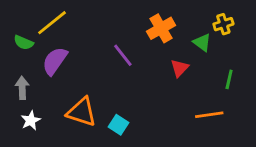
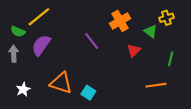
gray arrow: (22, 88) -> (14, 54), moved

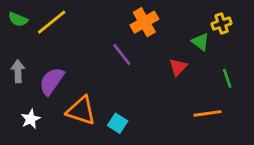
orange cross: (120, 21) -> (144, 22), moved
green semicircle: (18, 31) -> (18, 19), moved
purple semicircle: (41, 45) -> (52, 81), moved
green line: (171, 59) -> (227, 78), turned -32

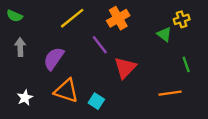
yellow line: (52, 22) -> (72, 18), moved
red triangle: (178, 67) -> (125, 68), moved, size x1.5
gray arrow: (18, 71) -> (20, 47), moved
purple semicircle: (52, 81) -> (54, 59), moved

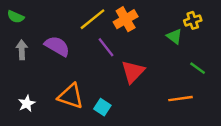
yellow line: (72, 18) -> (93, 19), moved
purple semicircle: (54, 59) -> (57, 46), moved, turned 85
green line: (186, 64) -> (198, 68), turned -35

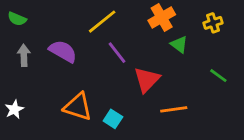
orange cross: (126, 19) -> (162, 17), moved
green triangle: (174, 36) -> (179, 45), moved
orange line: (181, 99) -> (174, 109), moved
white star: (27, 103) -> (14, 109), moved

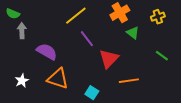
purple semicircle: (63, 51) -> (47, 52), moved
gray arrow: (24, 55) -> (22, 31), moved
white star: (14, 109) -> (22, 81), moved
cyan square: (113, 119) -> (92, 93), moved

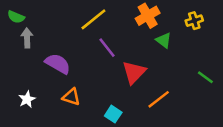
green line: (162, 56) -> (205, 77), moved
orange triangle: (58, 79) -> (71, 97), size x0.7
orange line: (129, 81) -> (159, 99), turned -30

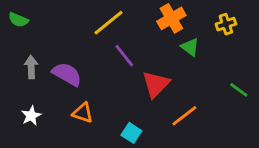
gray arrow: (27, 38) -> (31, 67), moved

